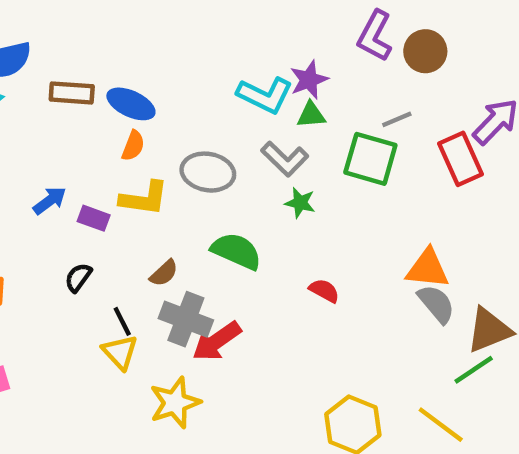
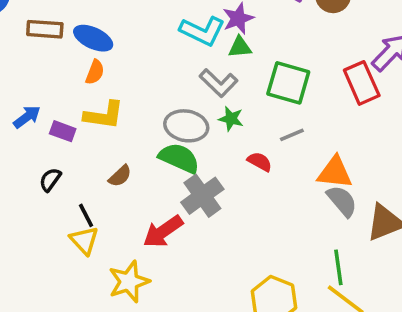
gray line: (397, 119) -> (292, 135), moved
gray ellipse: (208, 172) -> (186, 126), moved
red semicircle: (324, 291) -> (260, 162), moved
gray cross: (186, 319) -> (202, 196), moved, turned 33
green line: (474, 370) -> (338, 267), moved, turned -64

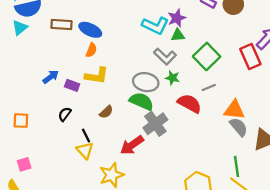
green square: (288, 83) -> (207, 56), turned 30
red semicircle: (260, 162) -> (190, 103), size x1.6

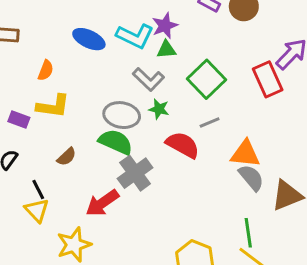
blue ellipse: (90, 30) -> (89, 39), moved

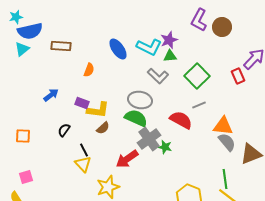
blue ellipse: (89, 39) -> (118, 49), turned 30
red rectangle: (268, 79) -> (238, 76), size x0.7
yellow L-shape: (53, 106) -> (98, 110), moved
green star: (159, 109) -> (165, 147), moved
purple rectangle: (19, 120) -> (82, 103), moved

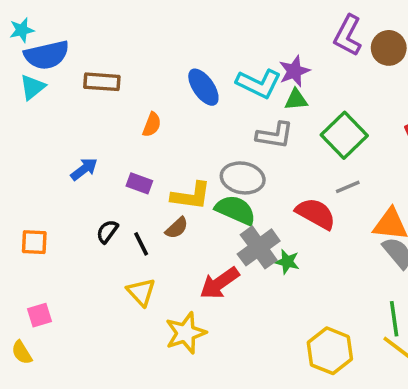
gray L-shape: (158, 76) -> (275, 135), turned -35
yellow L-shape: (98, 110) -> (191, 196), moved
black line: (84, 150) -> (141, 244), moved

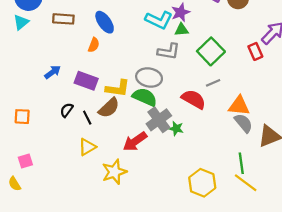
blue ellipse: (203, 87) -> (105, 22), moved
purple rectangle: (139, 183) -> (86, 81), size x1.5
brown semicircle: (177, 228) -> (109, 108), size x1.5
yellow triangle: (141, 292) -> (87, 147), turned 42

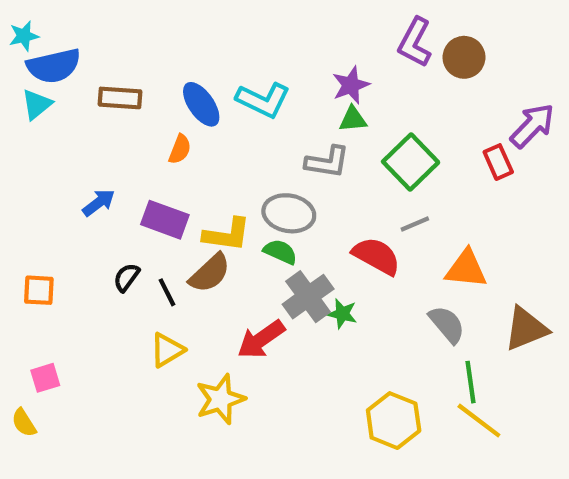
cyan L-shape: (159, 20) -> (263, 100), moved
green semicircle: (145, 97) -> (280, 252), size x0.7
gray semicircle: (243, 123) -> (447, 324), moved

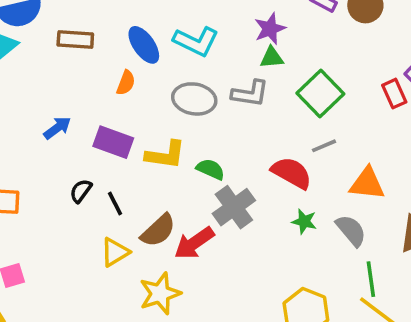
gray ellipse: (289, 213) -> (194, 99), moved
brown semicircle: (210, 273) -> (158, 230), moved
green star: (342, 314) -> (304, 221), moved

